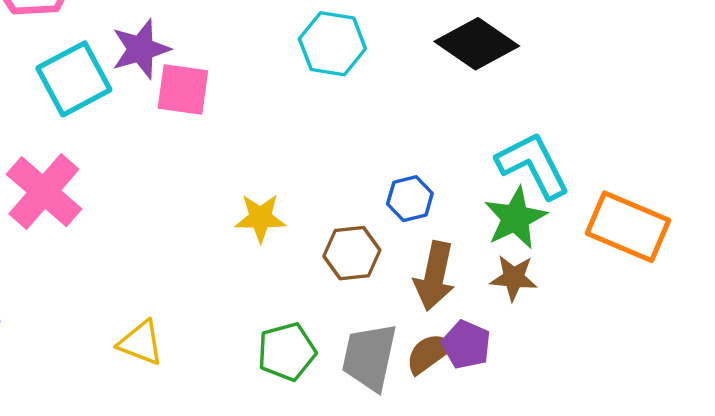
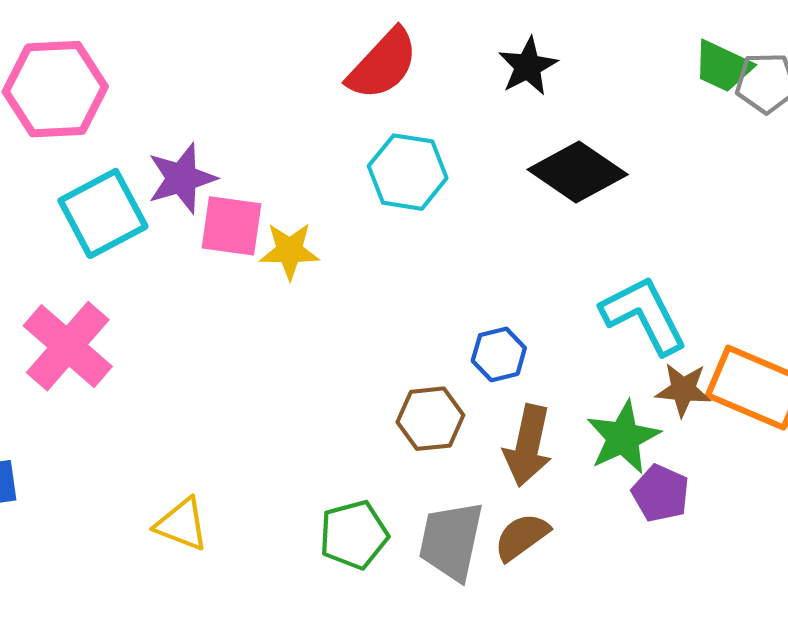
yellow star: (260, 218) -> (289, 251), moved
green star: (515, 218) -> (623, 437), moved
brown star: (514, 278) -> (683, 390), moved
purple pentagon: (466, 345) -> (660, 493), moved

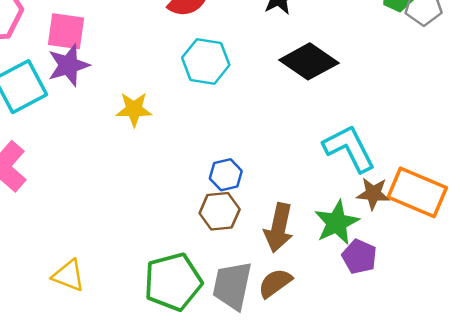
pink square: (231, 226) -> (66, 31), moved
blue hexagon: (499, 354) -> (226, 175), moved
green pentagon: (354, 535) -> (173, 282), size x1.4

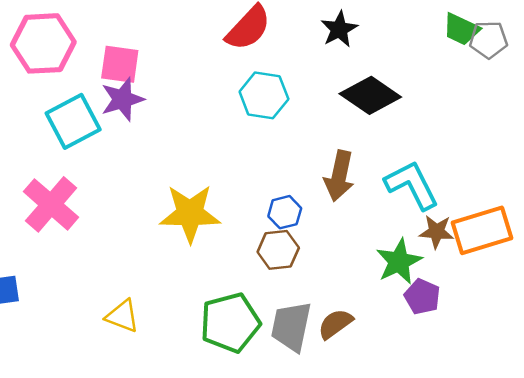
yellow star: (134, 109) -> (190, 214), moved, size x1.6
orange rectangle: (417, 192) -> (482, 230), turned -40
brown arrow: (279, 228) -> (339, 176), moved

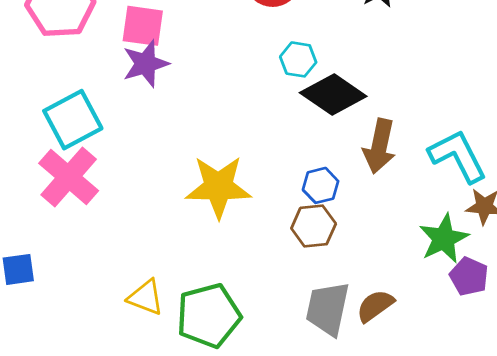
cyan hexagon: (264, 95) -> (298, 59), size x0.7
black diamond: (370, 95) -> (333, 94), moved
cyan square: (73, 121) -> (73, 120), moved
green pentagon: (230, 323) -> (209, 316), moved

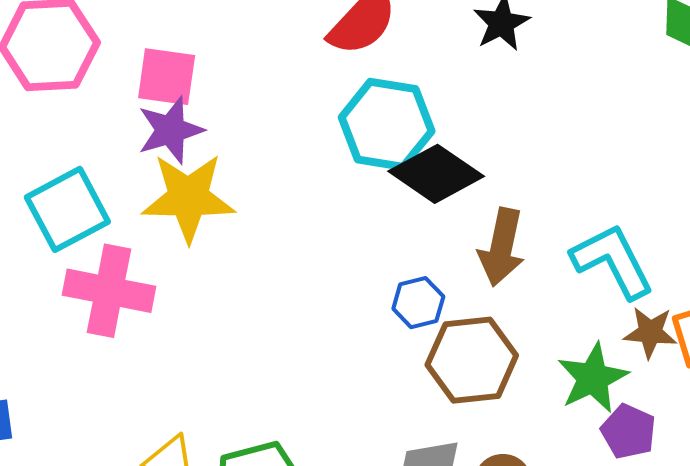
cyan hexagon: (298, 59) -> (387, 124), size x1.8
pink cross: (69, 177) -> (109, 291), moved, turned -30
yellow star: (218, 187) -> (188, 198), moved
brown hexagon: (314, 226) -> (472, 360), moved, size x1.4

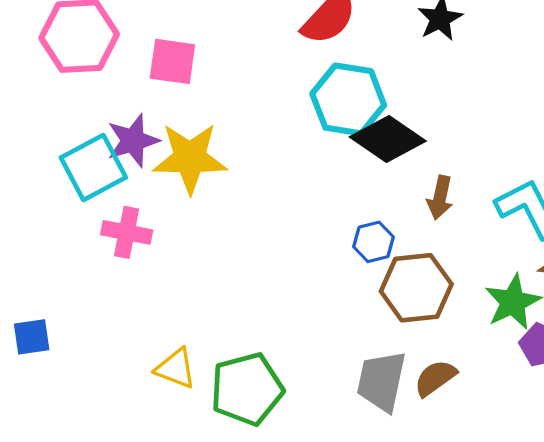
purple star: (170, 130) -> (133, 141), moved
brown arrow: (502, 247) -> (440, 198), size x0.7
pink cross: (109, 291) -> (127, 232), size x0.7

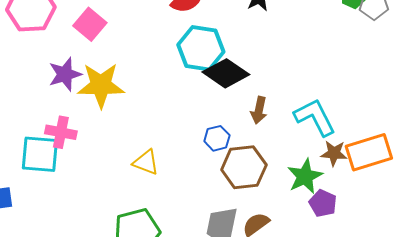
pink square: (172, 61) -> (90, 24), turned 32
cyan square: (93, 167) -> (40, 154), moved, turned 33
yellow triangle: (176, 368) -> (146, 162), moved

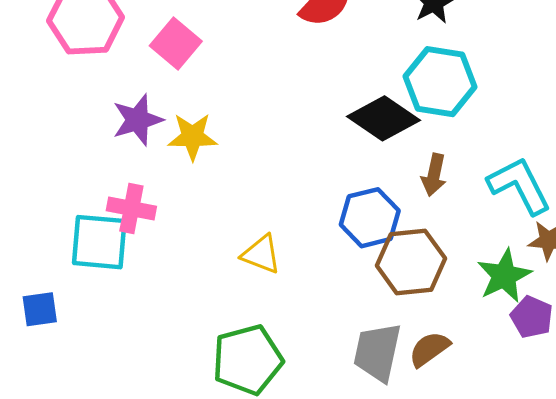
cyan hexagon: (201, 48) -> (440, 82), moved
yellow star: (101, 85) -> (193, 137), size x0.7
blue hexagon: (217, 138) -> (370, 218), size x1.5

